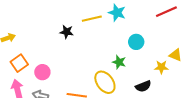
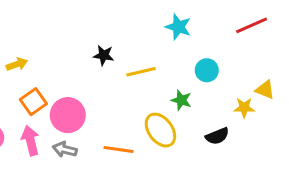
yellow line: (92, 19) -> (141, 72), moved
pink circle: (42, 72) -> (68, 115), size x1.5

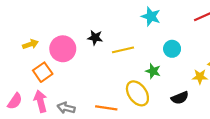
pink circle: (68, 115) -> (63, 49), moved

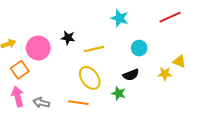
green star: (153, 71) -> (119, 93), moved
yellow ellipse: (137, 93) -> (90, 78), moved
black semicircle: (180, 98) -> (131, 75), moved

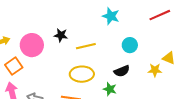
yellow ellipse: (90, 78) -> (82, 74), turned -55

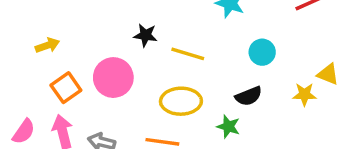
pink circle: (32, 45) -> (113, 78), moved
yellow line: (86, 46) -> (188, 54), turned 30

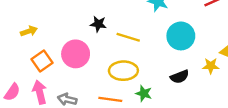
cyan circle: (262, 52) -> (181, 36), size x1.5
black semicircle: (249, 96) -> (180, 77), moved
green star: (228, 127) -> (144, 93), moved

